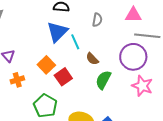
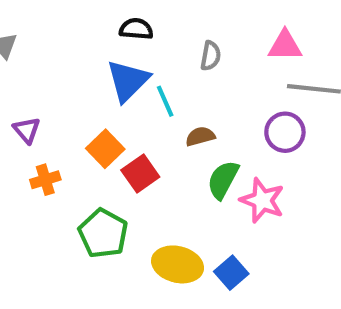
purple circle: (133, 57) -> (285, 132), size x0.7
brown semicircle: (92, 59) -> (200, 136), turned 120
pink star: (142, 86) -> (262, 200), moved

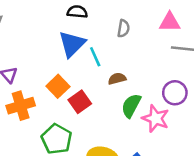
purple circle: (285, 132) -> (175, 93), moved
orange cross: (45, 180) -> (21, 106), size x1.5

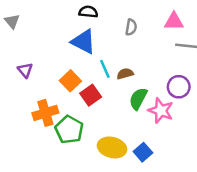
blue triangle: (72, 44) -> (83, 42), turned -48
cyan line: (95, 57) -> (105, 69), moved
orange cross: (21, 106) -> (45, 113), moved

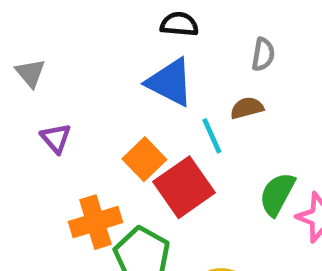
gray triangle: (12, 21) -> (30, 73), moved
brown semicircle: (125, 74) -> (247, 108), moved
red square: (91, 95) -> (184, 187), size x1.4

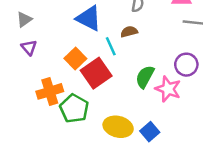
gray triangle: (30, 73) -> (24, 19), moved, turned 35

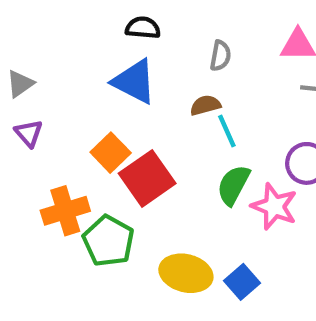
cyan line: (111, 46) -> (227, 131), moved

